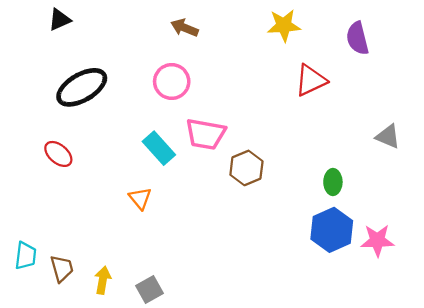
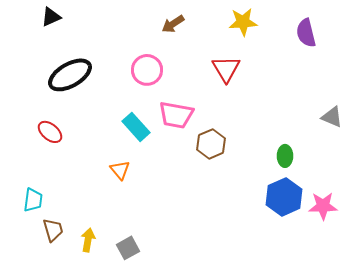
brown arrow: (185, 28) -> (173, 24), moved, turned -55
red triangle: (311, 80) -> (226, 69), moved, turned -36
cyan trapezoid: (26, 256) -> (33, 200), moved

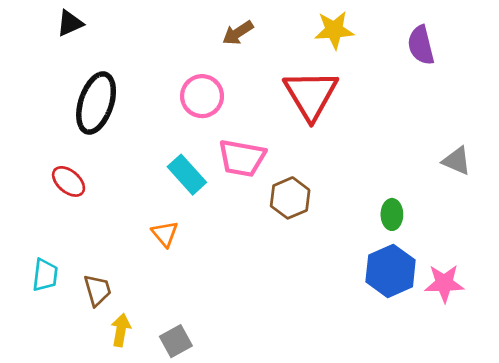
red triangle: (226, 69) -> (311, 95), size x1.4
black ellipse: (70, 75) -> (96, 103), turned -42
brown trapezoid: (53, 230) -> (97, 290), moved

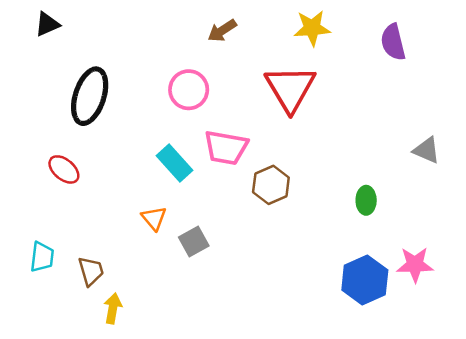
black triangle: (70, 23) -> (47, 24), moved
blue hexagon: (391, 271) -> (365, 280), moved
gray square: (176, 341) -> (194, 241), moved

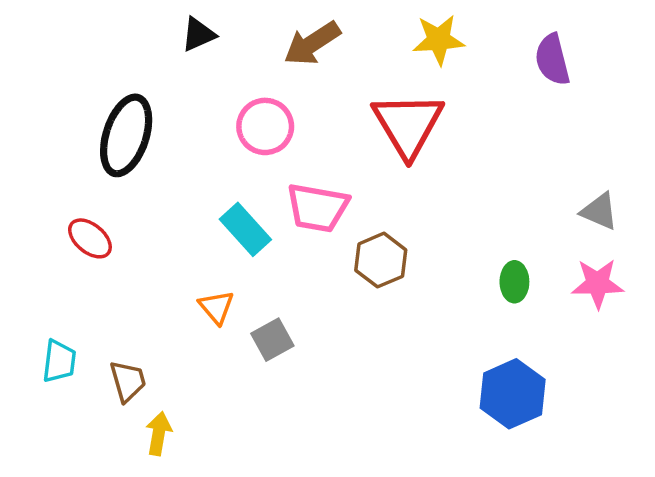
black triangle: (47, 24) -> (198, 34), moved
brown arrow: (222, 31) -> (312, 43), size x1.4
pink star: (415, 265) -> (598, 284), moved

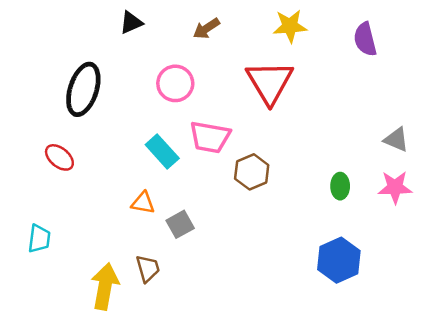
brown arrow: (312, 43) -> (206, 28), size x0.7
orange triangle: (216, 307) -> (143, 203), turned -40
brown trapezoid: (128, 381) -> (148, 269), moved
yellow arrow: (159, 434) -> (105, 286), size x1.6

